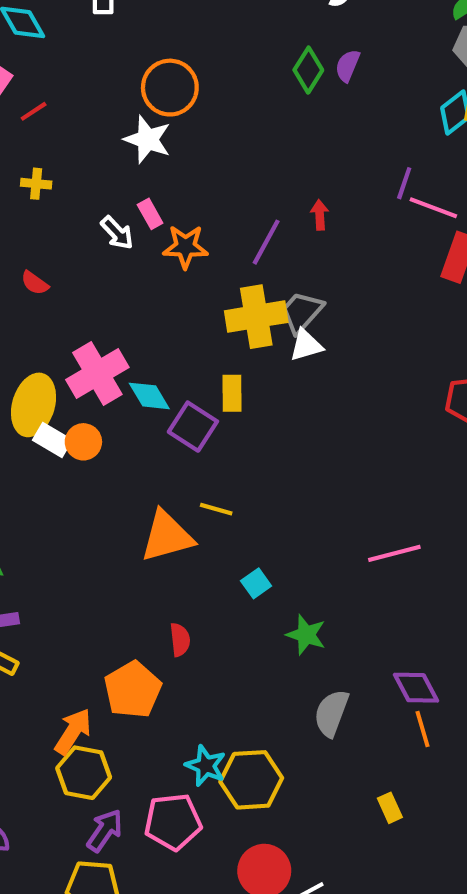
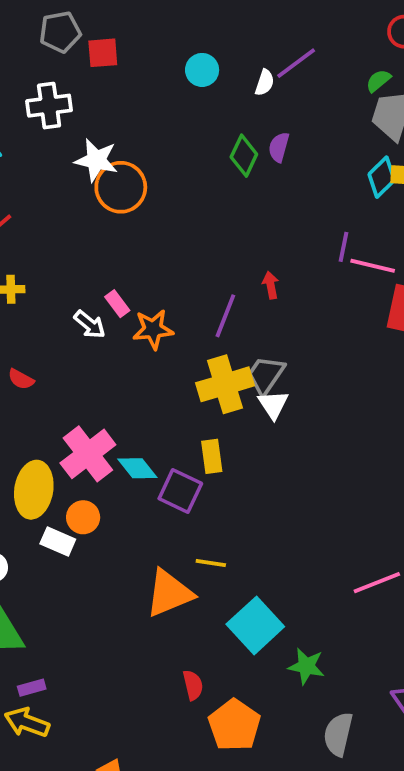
white star: (147, 139) -> (96, 160), moved
white triangle: (306, 345) -> (273, 404), turned -40
white rectangle: (52, 440) -> (58, 542), moved
cyan square: (256, 583) -> (255, 625), size x2.0
orange pentagon: (133, 690) -> (234, 725), moved

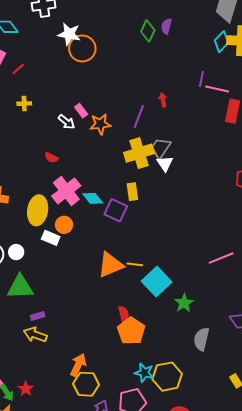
red semicircle: (21, 379) -> (51, 158), moved
yellow line: (211, 563) -> (135, 264), moved
green star: (306, 666) -> (184, 303), turned 30
orange pentagon: (234, 725) -> (131, 331), moved

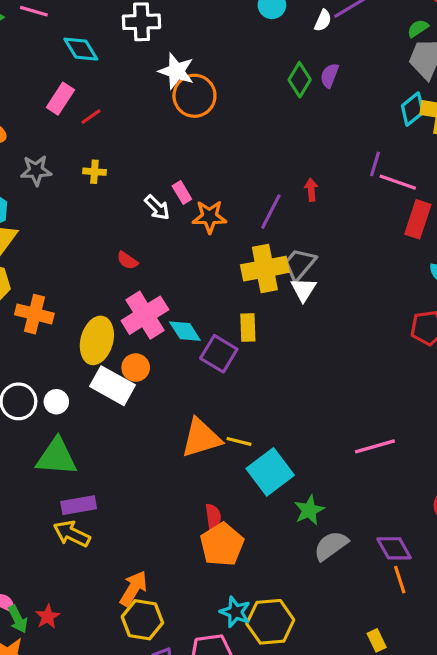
white rectangle: (51, 238) -> (113, 386), size x1.5
purple rectangle: (38, 316) -> (79, 505), size x1.5
gray semicircle: (201, 339) -> (331, 546), moved, turned 35

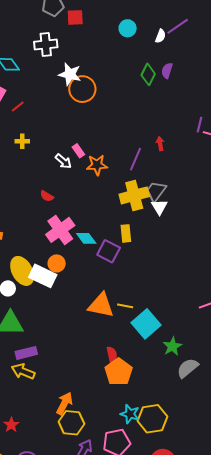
yellow ellipse: (97, 340) -> (22, 271), moved, turned -40
orange triangle: (201, 438) -> (101, 305), turned 32

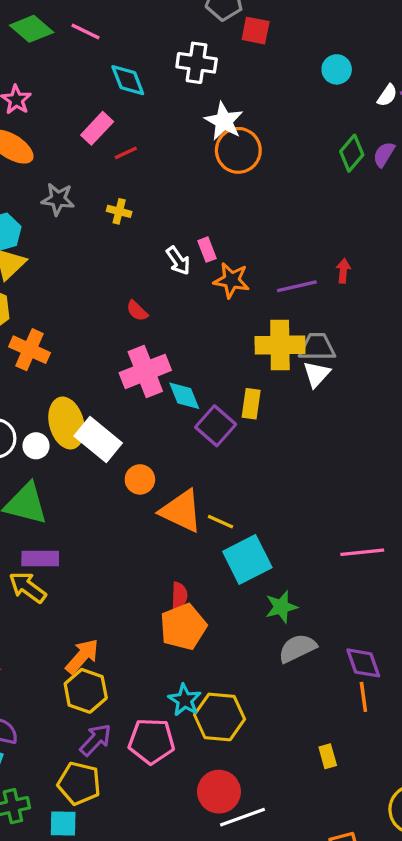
purple line: (136, 159) -> (297, 286), turned 40
gray trapezoid: (156, 191) -> (317, 347), turned 40
orange circle: (57, 263) -> (140, 479), moved

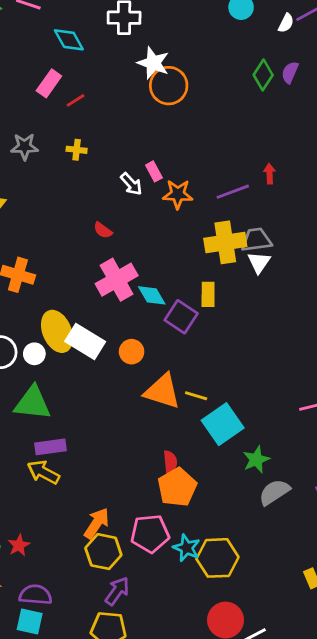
orange circle: (140, 479) -> (132, 352), moved
pink pentagon: (151, 741) -> (150, 534), moved

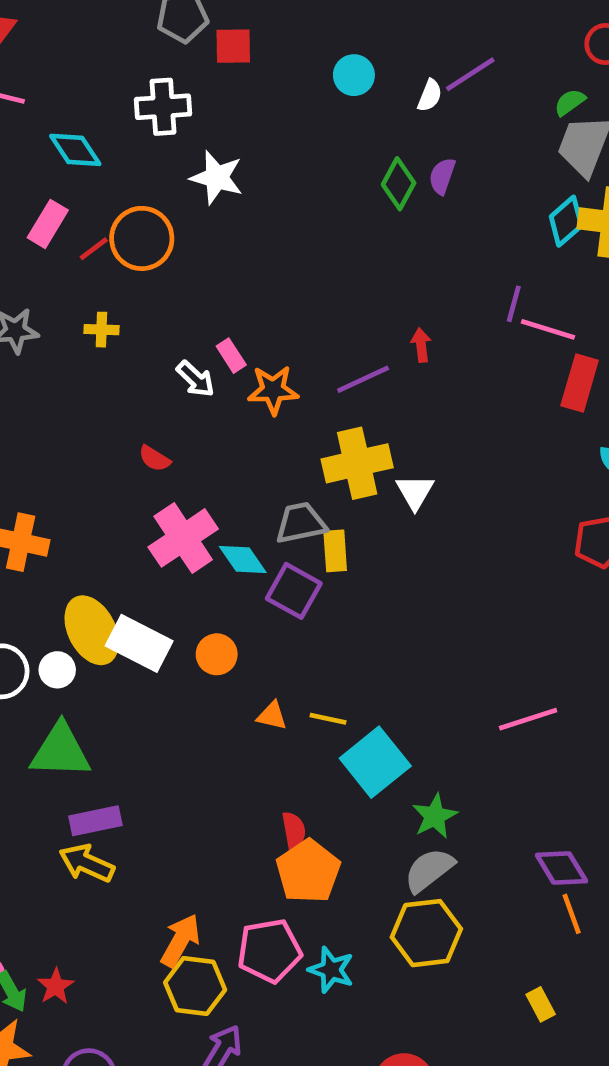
orange circle: (169, 86) -> (142, 238), moved
gray trapezoid: (256, 240) -> (301, 523), moved
orange triangle: (162, 391) -> (272, 716), size x0.5
gray semicircle: (274, 492) -> (429, 870), moved
yellow hexagon: (217, 558) -> (426, 933), moved

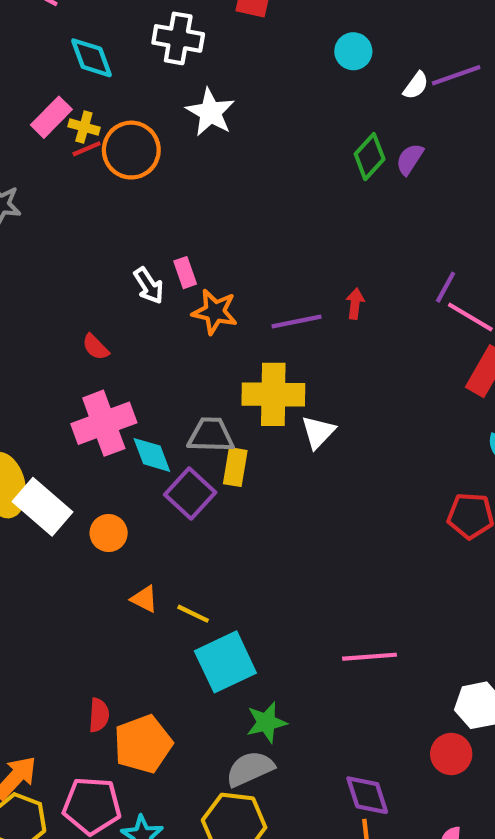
yellow cross: (101, 330) -> (84, 127), moved
red semicircle: (294, 830) -> (99, 715), moved

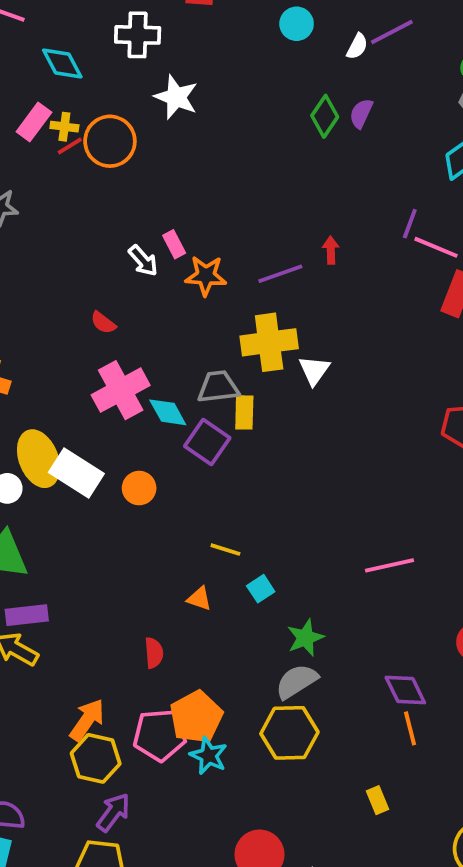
orange triangle: (144, 599) -> (199, 599), moved
cyan square: (225, 662) -> (261, 589), size x0.5
orange pentagon: (143, 744) -> (196, 717), moved

